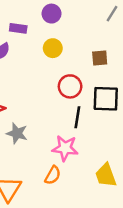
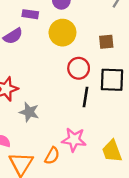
yellow circle: (53, 48) -> (62, 33), size x1.5
pink star: (65, 148) -> (74, 140), moved
orange semicircle: (53, 175) -> (52, 156), moved

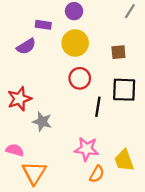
red circle: (79, 68) -> (80, 78), moved
orange semicircle: (52, 156) -> (97, 174), moved

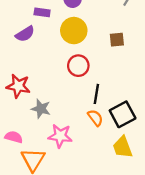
black square: (124, 90) -> (123, 114), moved, turned -30
red star: (19, 99) -> (18, 86), turned 30
pink star: (87, 149) -> (60, 136), moved
orange semicircle: (97, 174) -> (95, 118), moved, turned -66

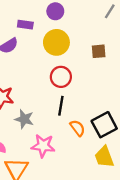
black line: (96, 94) -> (61, 106), moved

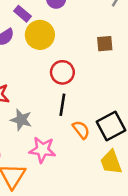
purple rectangle: (25, 25) -> (22, 14), turned 32
yellow circle: (56, 42) -> (40, 35), moved

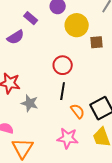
yellow circle: (40, 35) -> (77, 25), moved
pink star: (42, 150) -> (68, 138), moved

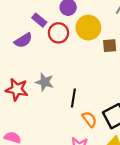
red circle: (63, 65) -> (58, 33), moved
gray star: (30, 103) -> (45, 82), moved

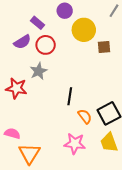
red circle: (58, 33) -> (46, 45), moved
gray star: (45, 82) -> (39, 71), moved, turned 30

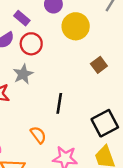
brown square: (104, 47) -> (99, 65), moved, turned -32
orange semicircle: (85, 116) -> (38, 135), moved

